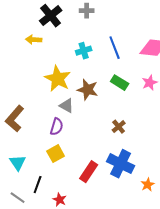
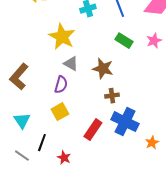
brown star: (88, 90) -> (103, 69), moved
brown cross: (119, 127) -> (112, 96), moved, turned 32

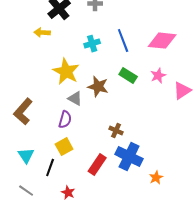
brown star: (103, 69) -> (98, 87), moved
brown cross: (112, 96) -> (116, 131), turned 32
black line: (42, 143) -> (50, 168), moved

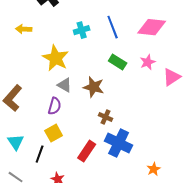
yellow arrow: (42, 33) -> (24, 29), moved
brown star: (98, 87) -> (94, 87), moved
orange star: (156, 178) -> (154, 169), moved

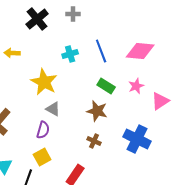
brown star: (94, 87) -> (97, 111), moved
blue cross: (119, 143) -> (137, 139), moved

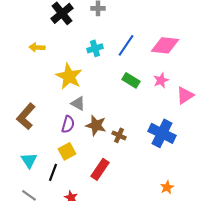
blue line: (101, 51) -> (126, 45), turned 55
brown star: (97, 111) -> (96, 125), moved

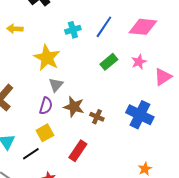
green rectangle: (131, 80) -> (109, 62), turned -72
gray triangle: (78, 103) -> (56, 85), turned 42
black line: (53, 172) -> (31, 154), turned 36

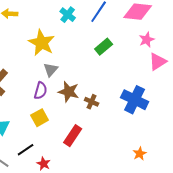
cyan cross: (73, 30) -> (68, 15), turned -35
pink star: (139, 62) -> (147, 40), moved
black line: (31, 154) -> (26, 150), moved

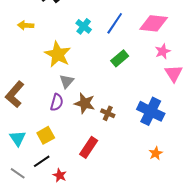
pink triangle: (158, 62) -> (174, 73), turned -30
yellow square: (40, 118) -> (46, 135), moved
orange star: (140, 154) -> (156, 153), moved

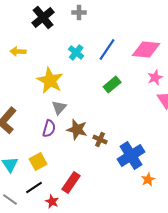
blue cross: (151, 111) -> (131, 156), moved, turned 32
red rectangle: (89, 147) -> (71, 182), moved

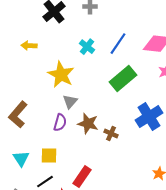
green rectangle: (112, 84) -> (123, 79), size x1.5
blue cross: (131, 156) -> (149, 117), moved
yellow square: (38, 162) -> (49, 156), turned 30

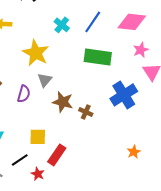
green rectangle: (123, 79) -> (98, 57), turned 48
purple semicircle: (60, 123) -> (24, 94), moved
yellow square: (49, 156) -> (38, 137), moved

